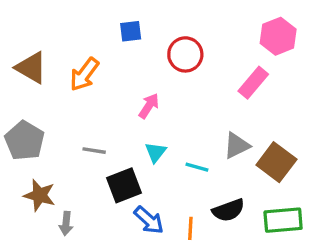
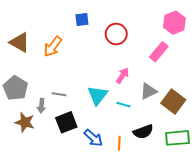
pink arrow: (149, 106) -> (122, 76), moved
cyan triangle: (156, 152) -> (98, 95), size x1.5
black square: (124, 185) -> (66, 122), moved
gray arrow: (66, 223) -> (41, 106), moved

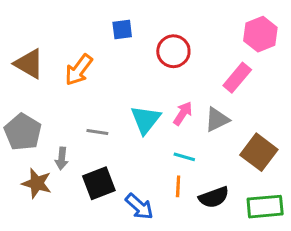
gray triangle: (148, 91) -> (217, 120), moved
gray line: (59, 94) -> (97, 132), moved
cyan triangle: (98, 95) -> (146, 120), moved
orange line: (119, 143) -> (178, 186), moved

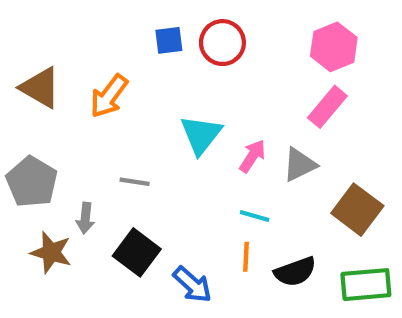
pink hexagon: (260, 34) -> (334, 47), moved
red circle: (173, 51) -> (222, 43), moved
cyan triangle: (146, 120) -> (201, 135), moved
black square: (99, 183) -> (137, 252), turned -32

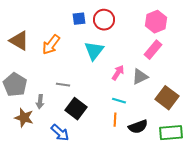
cyan triangle: (201, 135) -> (94, 51), moved
black square: (137, 252) -> (76, 109), moved
blue arrow: (192, 285) -> (60, 133), moved

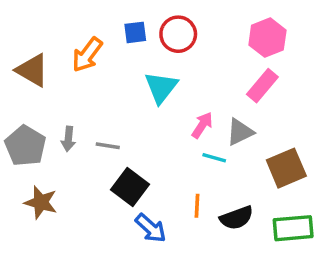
orange arrow: (51, 45) -> (87, 55), moved
brown square: (167, 98) -> (286, 168), turned 30
cyan line: (119, 101) -> (214, 158), moved
gray arrow: (40, 102) -> (68, 139), moved
blue arrow: (60, 133) -> (151, 228), moved

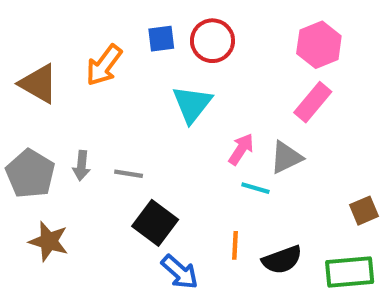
brown square: (286, 168) -> (364, 211), moved, size x0.6

